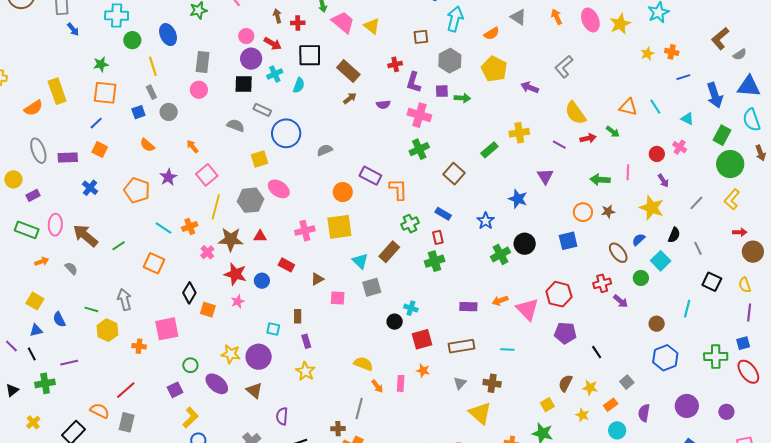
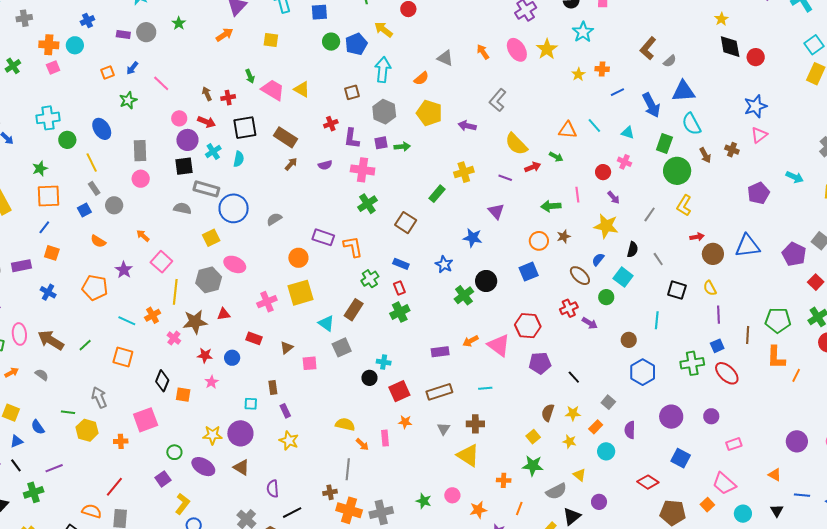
gray rectangle: (262, 110) -> (206, 189), size x1.4
red star: (235, 274) -> (205, 355), size x0.7

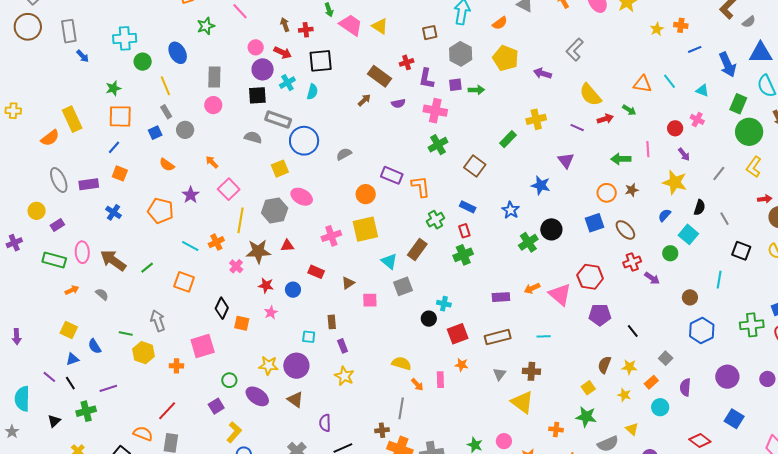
brown rectangle: (286, 137) -> (379, 76), moved
brown ellipse: (580, 276) -> (625, 230), moved

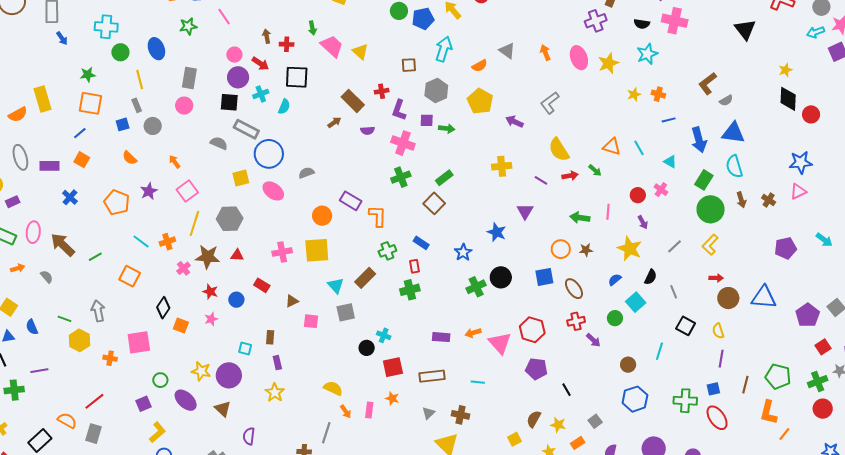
green rectangle: (508, 139) -> (444, 178), moved
pink ellipse: (302, 197) -> (273, 191), moved

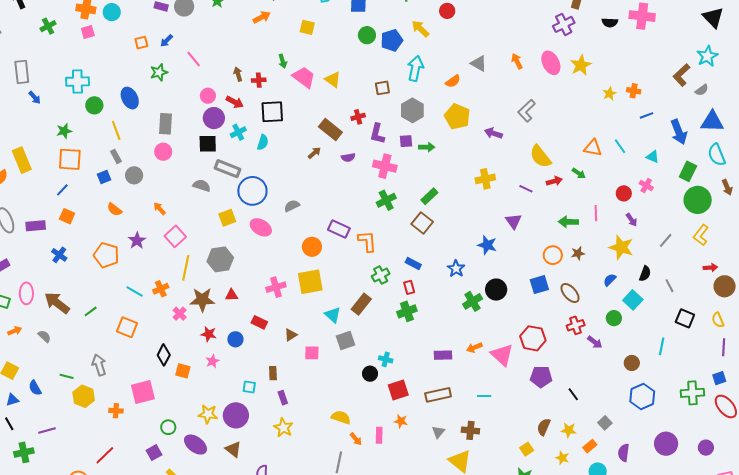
cyan star: (647, 54) -> (707, 56), moved

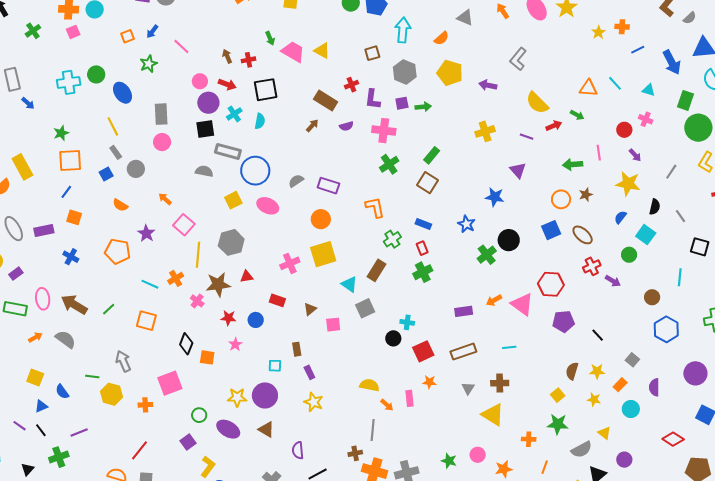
green circle: (94, 105) -> (96, 74), moved
purple rectangle: (339, 229) -> (328, 186), moved
gray semicircle: (44, 336) -> (66, 339), size x1.5

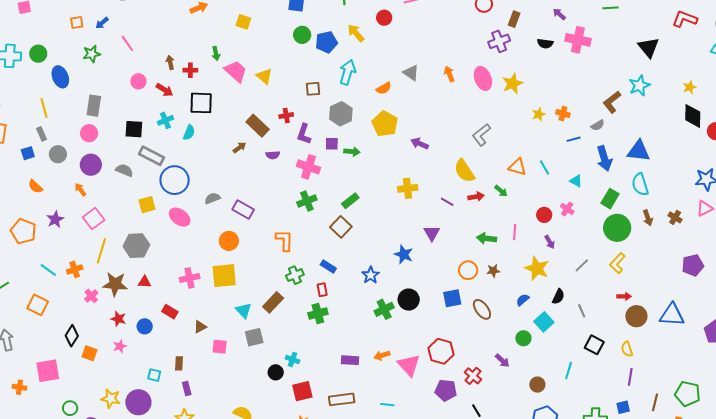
gray semicircle: (690, 18) -> (598, 125), moved
gray L-shape: (518, 59) -> (481, 135), moved
purple circle: (208, 103) -> (91, 165), moved
red cross: (592, 266) -> (473, 376), moved, turned -36

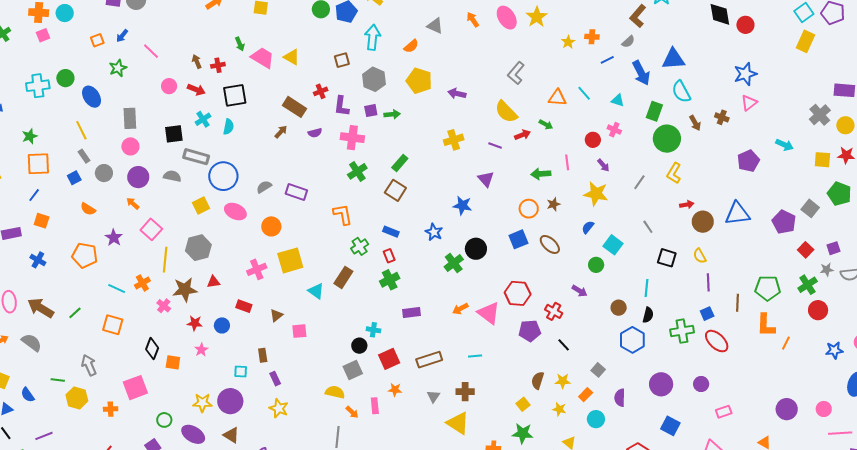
orange circle: (229, 241) -> (271, 226), moved
black semicircle: (558, 297) -> (648, 315), moved
gray square: (254, 337) -> (353, 370), moved
purple rectangle: (350, 360) -> (412, 313), moved

